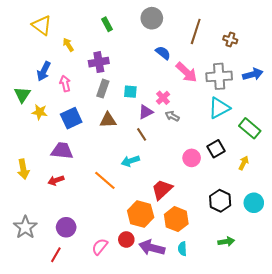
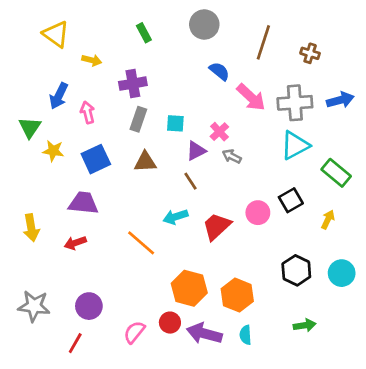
yellow arrow: (68, 45) -> (92, 60), turned 136
red trapezoid: (162, 190) -> (217, 226), moved
gray star: (25, 227) -> (34, 306), turned -30

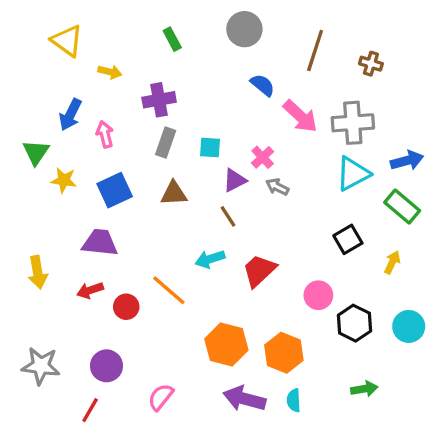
blue arrow: (340, 100) -> (407, 161), moved
pink circle: (258, 213) -> (318, 295), moved
red circle: (170, 323) -> (126, 307), moved

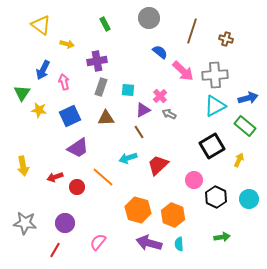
black square: (348, 239) -> (212, 146), size x1.4
purple trapezoid: (100, 243) -> (78, 148), moved, turned 140

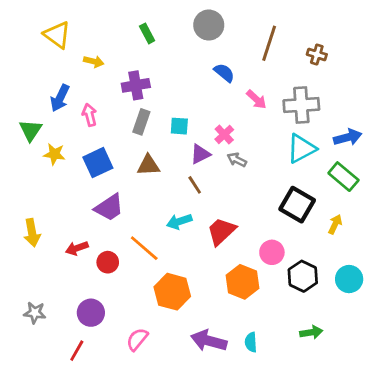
pink arrow: (183, 71) -> (256, 99), size x0.7
black square: (212, 146) -> (297, 205), turned -30
orange hexagon: (138, 210) -> (172, 292), moved
orange hexagon: (173, 215) -> (242, 282), moved
gray star: (25, 223) -> (35, 313), size x0.7

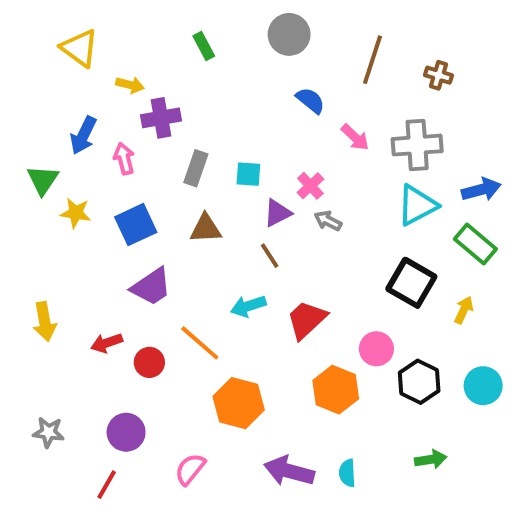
purple cross: (136, 85) -> (161, 118), moved

